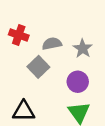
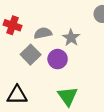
purple circle: (78, 82) -> (58, 59), moved

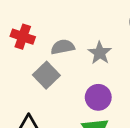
purple circle: (58, 59) -> (98, 97), moved

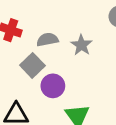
purple circle: (98, 97) -> (53, 86), moved

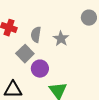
gray semicircle: (47, 40) -> (36, 35), turned -70

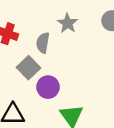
gray star: (61, 39) -> (68, 23), moved

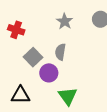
gray semicircle: (43, 43) -> (60, 52), moved

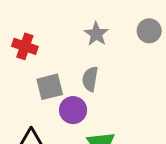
gray square: (33, 57) -> (50, 87), turned 30

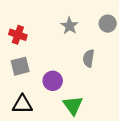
gray semicircle: (90, 79) -> (89, 58), moved
gray square: (50, 87) -> (20, 66), moved

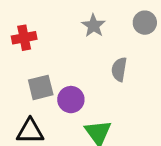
red cross: (18, 35) -> (24, 38), turned -30
gray square: (20, 66) -> (41, 87), moved

